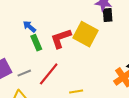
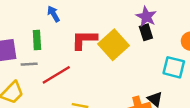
black rectangle: (108, 15) -> (146, 32), turned -32
green rectangle: (36, 43) -> (37, 40), moved

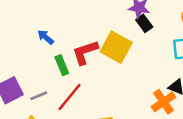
green rectangle: (37, 40) -> (62, 65), moved

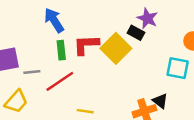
black rectangle: (144, 23) -> (136, 33), moved, turned -42
blue arrow: (46, 37) -> (54, 20), size x1.5

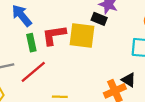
yellow square: (116, 48) -> (82, 35), turned -32

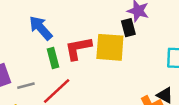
black rectangle: (99, 19) -> (128, 28), turned 56

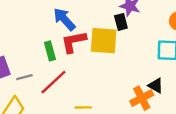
blue arrow: (41, 28) -> (64, 19), moved

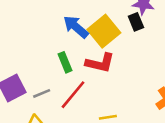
yellow square: (104, 41) -> (104, 31), moved, turned -36
red L-shape: (74, 42) -> (100, 63), moved, turned -148

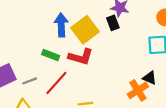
blue arrow: (76, 27) -> (61, 25), turned 45
green rectangle: (65, 62) -> (51, 55), turned -49

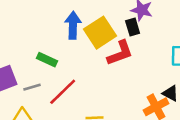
green rectangle: (51, 55) -> (47, 60), moved
red L-shape: (81, 57) -> (120, 53), moved, turned -40

